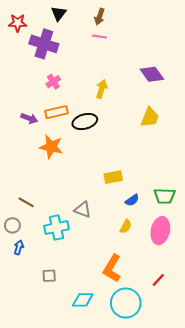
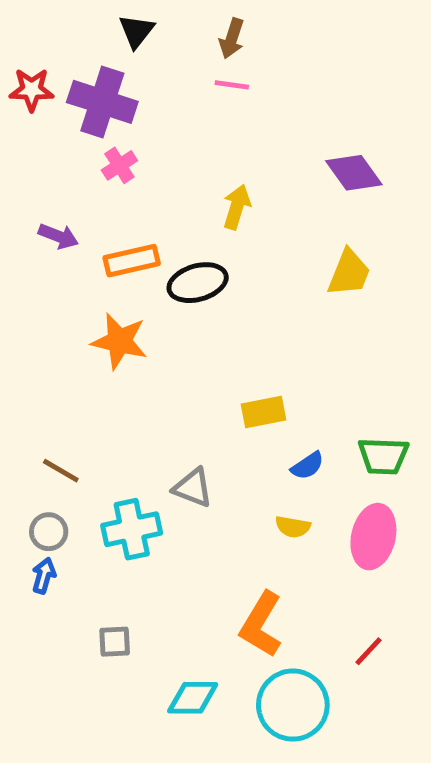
red star: (18, 23) -> (32, 90), moved
pink cross: (53, 82) -> (119, 165), moved
purple arrow: (29, 118) -> (58, 236), moved
gray circle: (12, 225) -> (49, 532), moved
yellow semicircle: (126, 226) -> (293, 527), turned 72

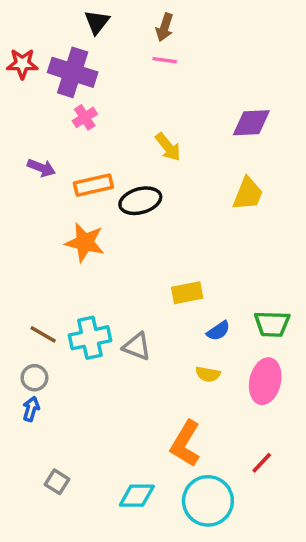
purple diamond: (354, 173) -> (251, 123), turned -57
yellow arrow: (237, 207) -> (168, 147), turned 124
cyan cross: (132, 529) -> (90, 338), moved
gray square: (115, 642) -> (57, 482), moved, turned 35

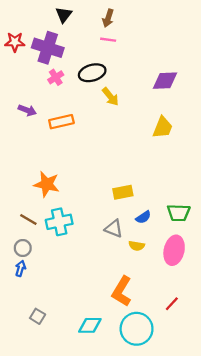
black ellipse: (140, 201) -> (92, 73), moved
orange star: (85, 242) -> (47, 184), moved
gray triangle: (137, 346) -> (114, 229), moved

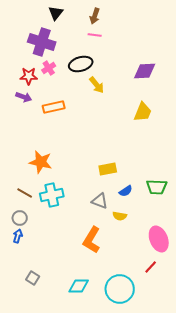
red star: (15, 42) -> (29, 76), moved
pink ellipse: (174, 250) -> (159, 239), moved, turned -35
orange L-shape: (122, 291) -> (92, 240), moved

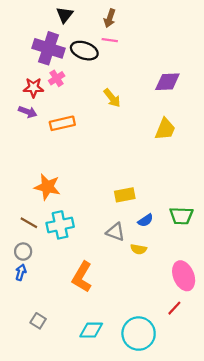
black ellipse: (81, 64) -> (84, 51), moved, turned 35
orange L-shape: (92, 240) -> (82, 277), moved

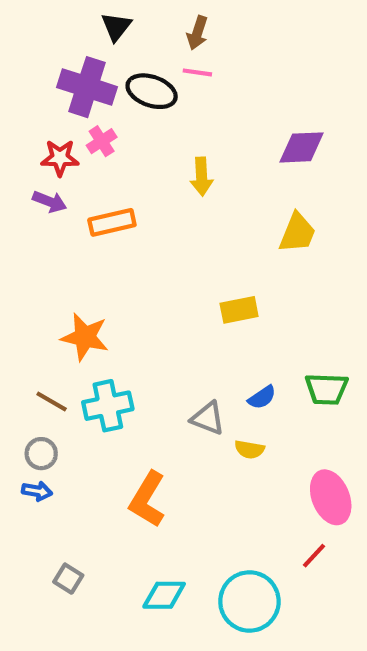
yellow arrow: (112, 98) -> (202, 177), turned 36
yellow rectangle: (125, 195) -> (239, 310), moved
blue arrow: (21, 272) -> (37, 491), turned 84

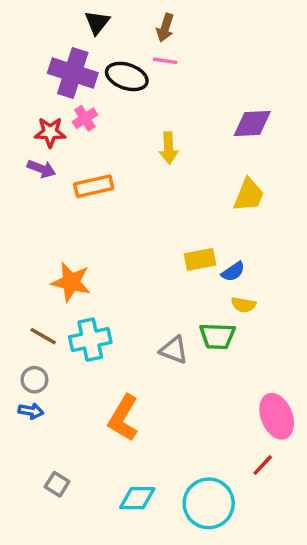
green trapezoid: (327, 389) -> (217, 336), moved
blue semicircle: (262, 397) -> (233, 272), moved
yellow semicircle: (249, 449) -> (244, 305), moved

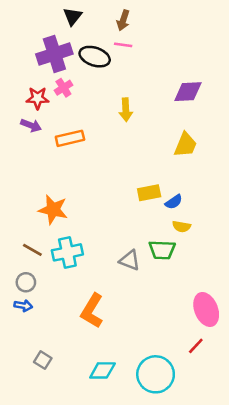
purple cross: (73, 73) -> (54, 54), turned -36

